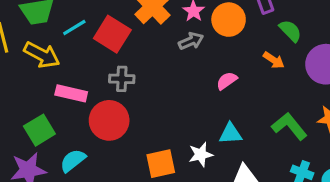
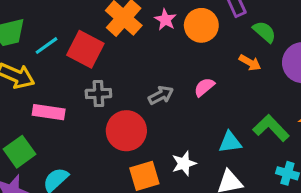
gray arrow: (191, 41) -> (161, 95), moved
red circle: (109, 120) -> (126, 131), moved
cyan triangle: (230, 134) -> (230, 142), moved

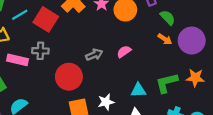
orange arrow: (250, 63) -> (165, 39), moved
gray cross: (98, 94) -> (40, 51), moved
green L-shape: (271, 128) -> (167, 83), turned -65

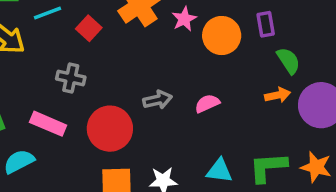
red square: (46, 19) -> (89, 28), size x0.6
orange arrow: (165, 39) -> (278, 95), turned -56
pink rectangle: (17, 60) -> (48, 124), moved

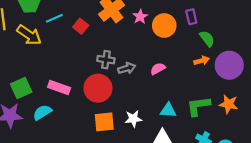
gray cross: (71, 78) -> (106, 60), moved

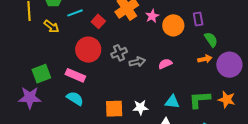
yellow arrow: (29, 35) -> (51, 27), size x0.7
gray cross: (106, 60) -> (119, 53), turned -35
red circle: (98, 88) -> (88, 50), moved
cyan semicircle: (42, 112) -> (75, 98), moved, turned 60

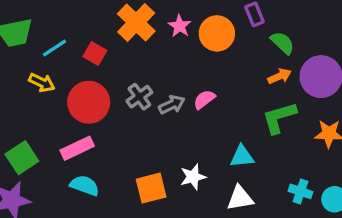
yellow arrow: (51, 27) -> (42, 83), moved
pink semicircle: (165, 64) -> (204, 99), moved
pink rectangle: (75, 75) -> (77, 148), turned -36
green L-shape: (200, 100) -> (279, 118), moved

